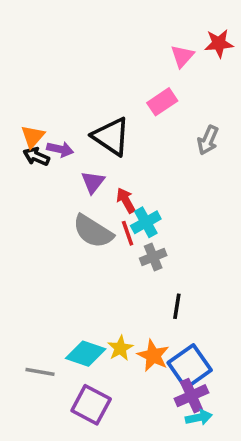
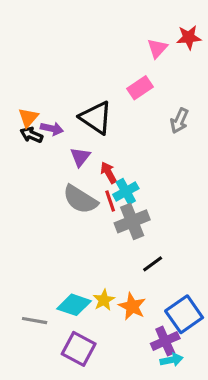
gray cross: (153, 257) -> (132, 221), size x1.5
black line: (177, 306) -> (153, 264), turned 45
blue square: (190, 366) -> (184, 314), moved

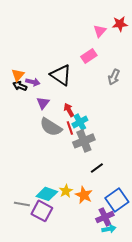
purple triangle: (80, 157) -> (43, 103), moved
purple square: (79, 349) -> (42, 211), moved

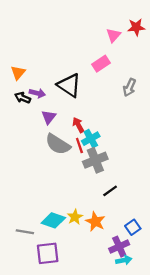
orange triangle: (18, 75) -> (18, 73), moved
blue square: (117, 200) -> (133, 227), size x0.6
purple square: (42, 211) -> (48, 253), moved, turned -35

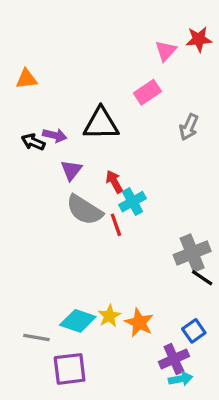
orange triangle: (18, 73) -> (26, 79), moved, turned 42
black triangle: (69, 85) -> (101, 124), turned -35
red line: (79, 145) -> (116, 225), moved
gray cross: (95, 160) -> (192, 253), moved
black line: (110, 191) -> (202, 278), moved, turned 70

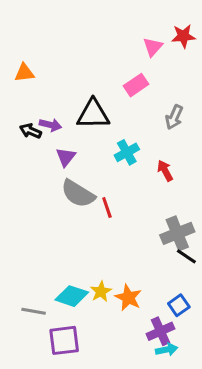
red arrow: (114, 182) -> (165, 171), moved
cyan cross: (133, 202) -> (127, 152), moved

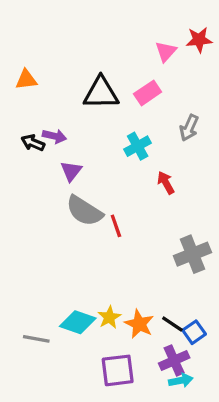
black triangle: (93, 114) -> (101, 93), moved
cyan cross: (127, 152) -> (138, 146), moved
red arrow: (165, 171) -> (166, 183), moved
black line: (186, 256) -> (172, 324), moved
purple square: (64, 340) -> (118, 370), moved

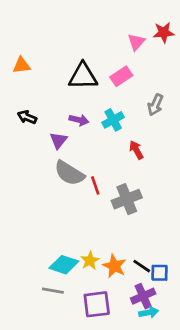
purple arrow: (54, 136) -> (79, 120), moved
gray cross: (192, 254) -> (127, 199), moved
blue square: (194, 332) -> (160, 273), turned 36
gray line: (36, 339) -> (53, 291), moved

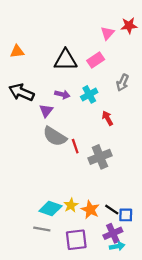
black arrow: (27, 117) -> (21, 92), size x1.6

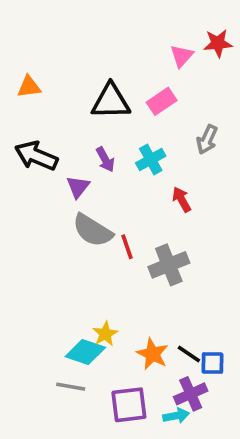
purple arrow: (62, 94) -> (105, 159), turned 48
yellow star: (71, 205) -> (105, 334), moved
cyan arrow: (117, 246) -> (176, 416), moved

